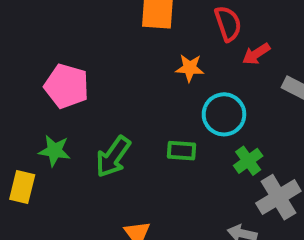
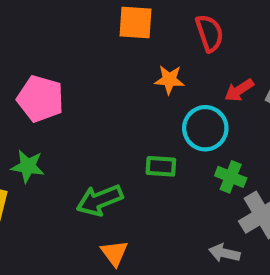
red arrow: (256, 54) -> (239, 90), moved
green arrow: (113, 157) -> (100, 200), moved, turned 33
green cross: (248, 161) -> (231, 177), turned -32

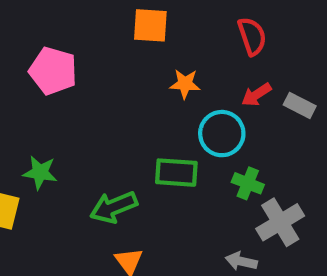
red semicircle: (210, 33) -> (252, 36), moved
pink pentagon: (40, 99) -> (53, 71), moved
green rectangle: (161, 166) -> (176, 173), size x1.4

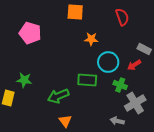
red arrow: (256, 95) -> (134, 65), moved

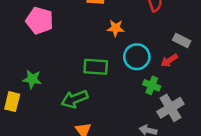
green rectangle: (87, 80) -> (96, 67), moved

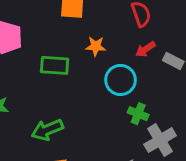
red arrow: (169, 60) -> (145, 49), moved
green rectangle: (96, 67) -> (55, 65), moved

